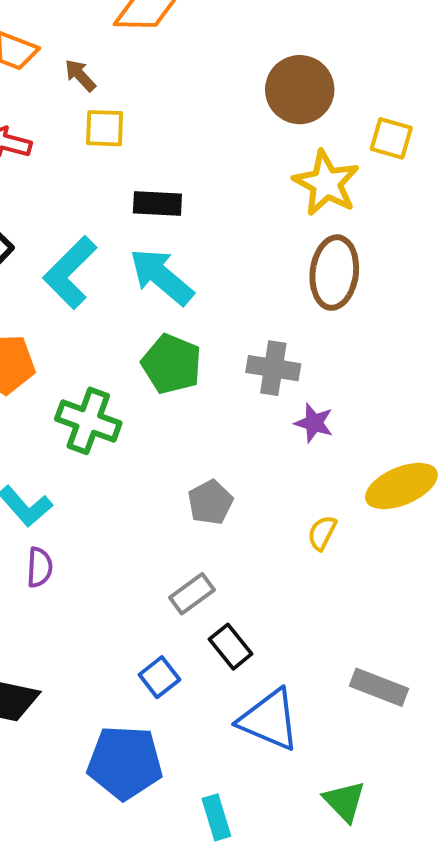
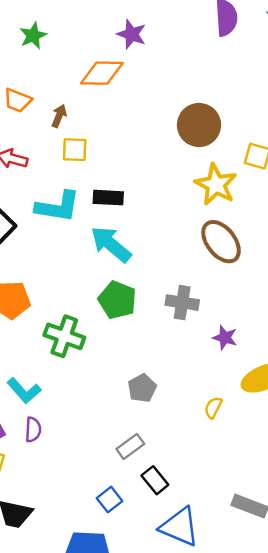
brown arrow: (80, 75) -> (59, 116), turned 65
cyan L-shape: (70, 273) -> (58, 207), moved, turned -126
brown ellipse: (334, 273) -> (221, 242), turned -45
purple star: (314, 423) -> (225, 338), moved

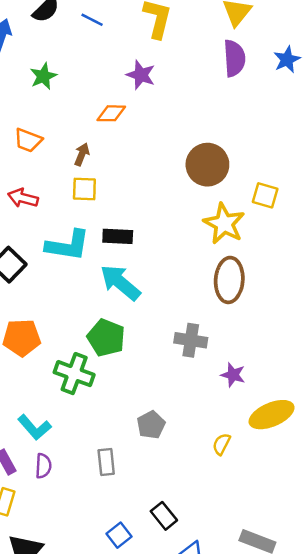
orange diamond: (102, 73) -> (111, 113), size x0.7
brown arrow: (59, 116) -> (82, 154), moved
brown ellipse: (221, 242) -> (229, 280), turned 42
green pentagon: (117, 300) -> (106, 338), moved
gray rectangle: (130, 446) -> (106, 462), moved, turned -60

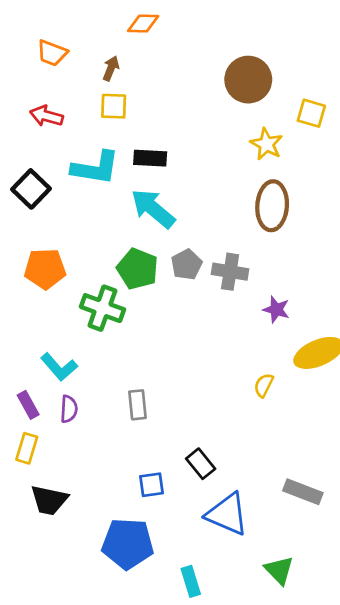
yellow star: (224, 224) -> (266, 144), size x0.7
gray pentagon: (151, 425) -> (187, 265), moved
blue square: (119, 535) -> (152, 485), turned 30

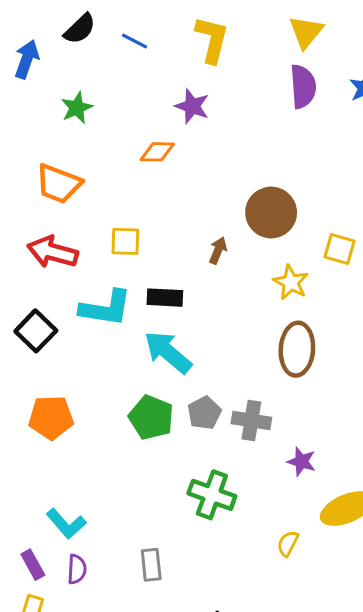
orange trapezoid: (52, 53) -> (59, 184), size x1.4
brown arrow: (111, 68) -> (218, 250), moved
red arrow: (46, 116) -> (53, 252), size x1.4
green cross: (102, 308) -> (212, 495), moved

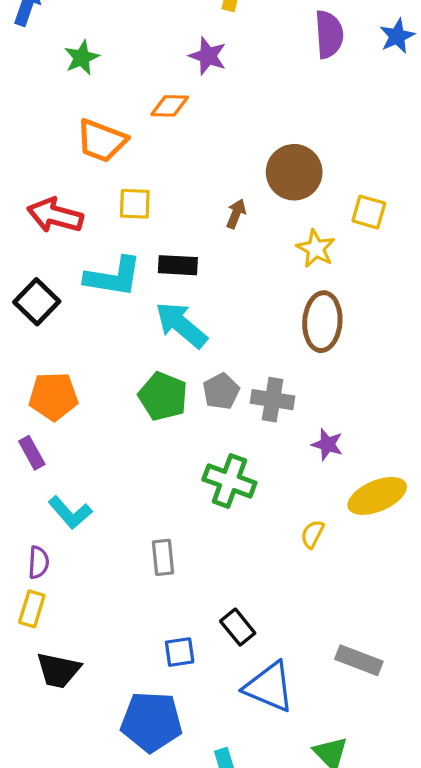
orange trapezoid: (59, 184) -> (102, 141), moved
purple rectangle: (33, 565) -> (32, 453), moved
purple semicircle: (77, 569) -> (38, 562), moved

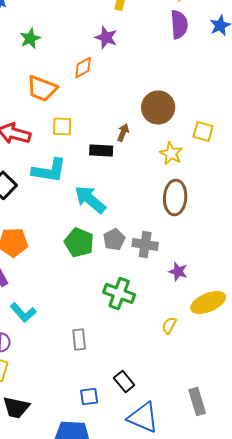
orange diamond: (170, 106) -> (83, 67), turned -30
black rectangle: (178, 265) -> (101, 150), moved
gray rectangle: (359, 660) -> (197, 401), turned 52

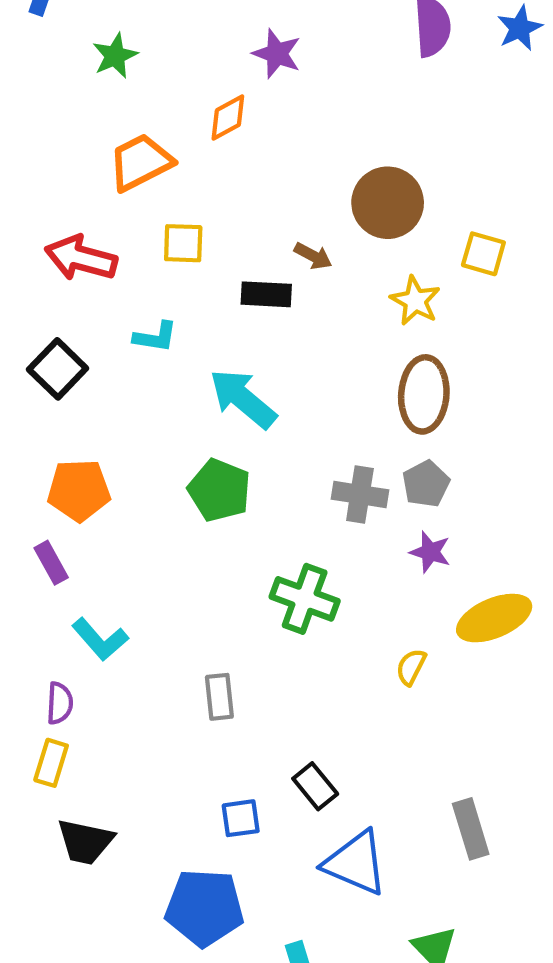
orange trapezoid: (42, 88) -> (141, 162), turned 132
brown arrow: (123, 132) -> (313, 256), turned 96
cyan L-shape: (49, 170) -> (155, 337), size x0.6
gray pentagon: (114, 239) -> (426, 484), moved

